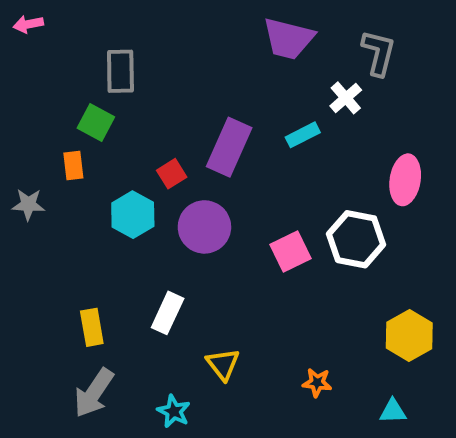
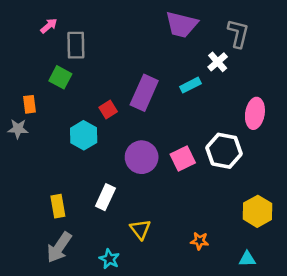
pink arrow: (28, 24) -> (49, 26), moved, turned 150
orange rectangle: (73, 166) -> (29, 104), moved
purple circle: (204, 227) -> (142, 157), moved

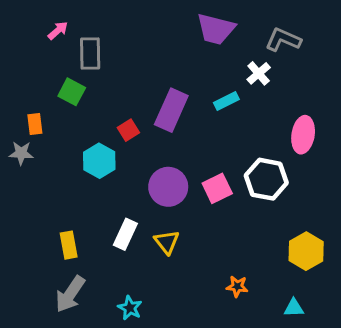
gray L-shape: (238, 33) -> (283, 40), turned -80
yellow triangle: (140, 229) -> (167, 242), moved

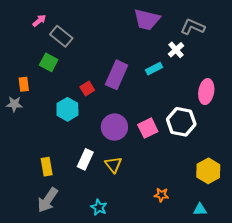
gray rectangle: (90, 53) -> (61, 36), turned -50
cyan star: (130, 308) -> (99, 207), moved

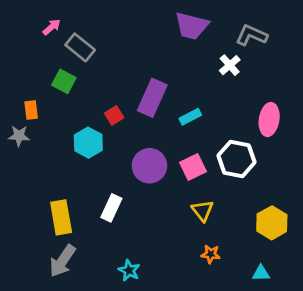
cyan rectangle: (154, 69) -> (190, 117), moved
yellow triangle: (113, 165) -> (202, 211), moved
yellow rectangle: (47, 167) -> (61, 217), size x1.4

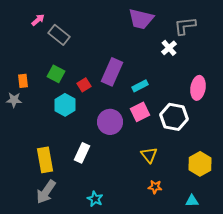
gray L-shape: (251, 35) -> (185, 26), turned -30
green square: (64, 81) -> (56, 74), moved
pink square: (193, 167) -> (140, 112), moved

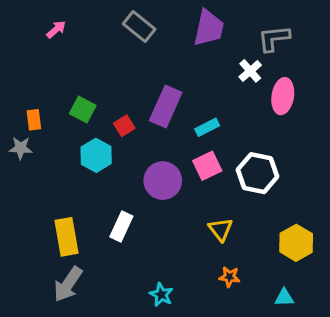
purple trapezoid: (141, 19) -> (209, 28), turned -92
gray rectangle: (59, 35) -> (139, 26), moved
pink ellipse: (198, 88) -> (283, 96), moved
cyan star: (95, 199) -> (161, 295), moved

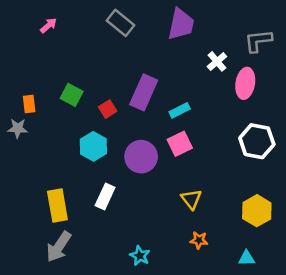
gray L-shape: (274, 38) -> (258, 41), moved
cyan hexagon: (96, 155) -> (93, 146), moved
white hexagon: (258, 173) -> (257, 141), moved

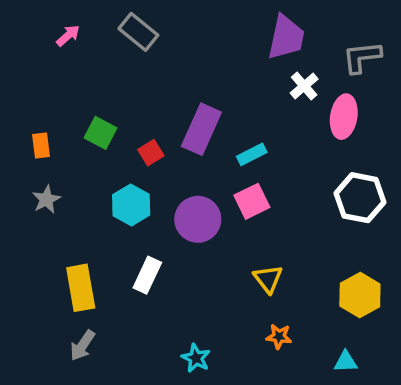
gray rectangle: (120, 23) -> (138, 32), moved
purple trapezoid: (181, 24) -> (286, 37), moved
gray star: (18, 128) -> (46, 199), moved, turned -30
gray arrow: (59, 247) -> (82, 345), size x0.7

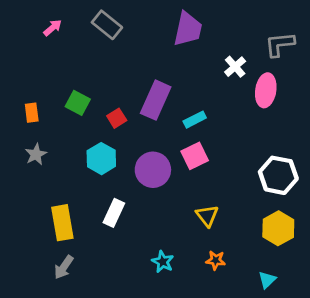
purple trapezoid: (286, 37) -> (188, 29), moved
white hexagon: (360, 198) -> (278, 175), moved
cyan star: (196, 358) -> (163, 262), moved
cyan triangle: (346, 362) -> (267, 280), turned -42

